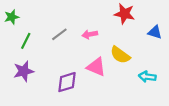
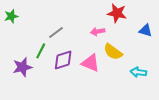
pink arrow: (90, 34) -> (98, 31), moved
green line: (26, 41) -> (41, 51), moved
purple diamond: (67, 82) -> (63, 60), moved

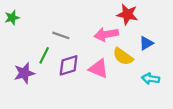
blue triangle: (145, 30) -> (146, 43), moved, turned -48
pink arrow: (98, 31) -> (106, 34), size x1.5
gray line: (56, 33) -> (61, 35), turned 56

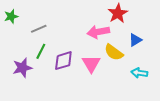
red star: (127, 14) -> (118, 13), turned 30
gray line: (61, 35) -> (39, 29), moved, turned -42
pink triangle: (99, 69) -> (91, 64), turned 36

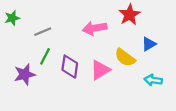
pink arrow: (98, 32) -> (95, 28), moved
purple diamond: (63, 61) -> (70, 67), turned -65
pink triangle: (91, 64) -> (100, 70), turned 30

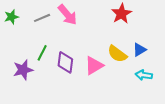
pink arrow: (95, 28) -> (68, 15), moved, turned -120
gray line: (43, 32) -> (42, 18), moved
blue triangle: (149, 44) -> (139, 50), moved

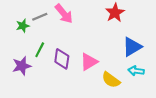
green star: (11, 17) -> (23, 26), moved
blue triangle: (139, 50) -> (132, 47), size x1.5
yellow semicircle: (117, 54) -> (111, 80), moved

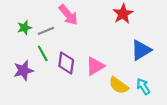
gray line: (40, 17) -> (46, 31), moved
green line: (40, 50) -> (43, 53), turned -56
cyan arrow: (136, 71) -> (143, 87), moved, turned 49

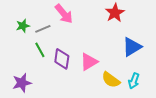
purple star: (23, 70) -> (22, 83), moved
cyan arrow: (143, 87) -> (134, 81), turned -126

